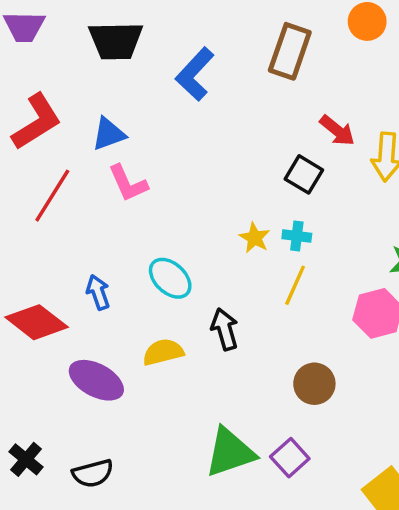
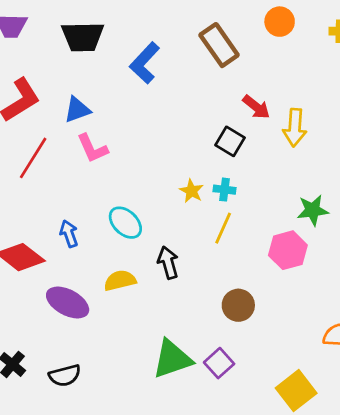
brown rectangle: (290, 51) -> (219, 45), turned -54

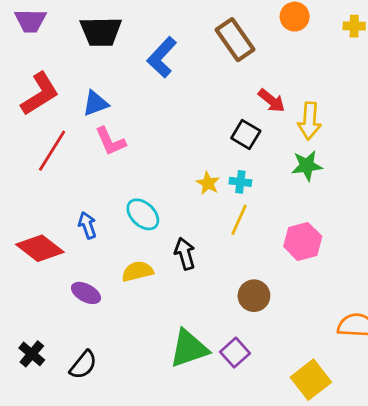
green star: (313, 210) -> (307, 166), moved
purple ellipse: (68, 302) -> (86, 293), size x0.7
black semicircle: (65, 375) -> (83, 365), turned -36

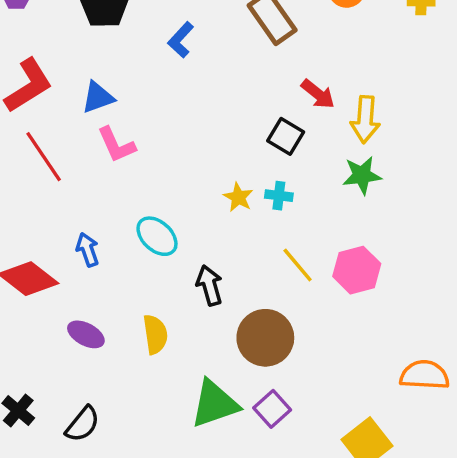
blue L-shape: (162, 57) -> (181, 40), size x0.7
red line: (52, 151) -> (44, 157), turned -66
yellow line: (239, 220) -> (298, 265), moved, turned -64
yellow semicircle: (137, 271) -> (155, 334), moved, turned 96
brown circle: (254, 296) -> (265, 338), moved, size x1.4

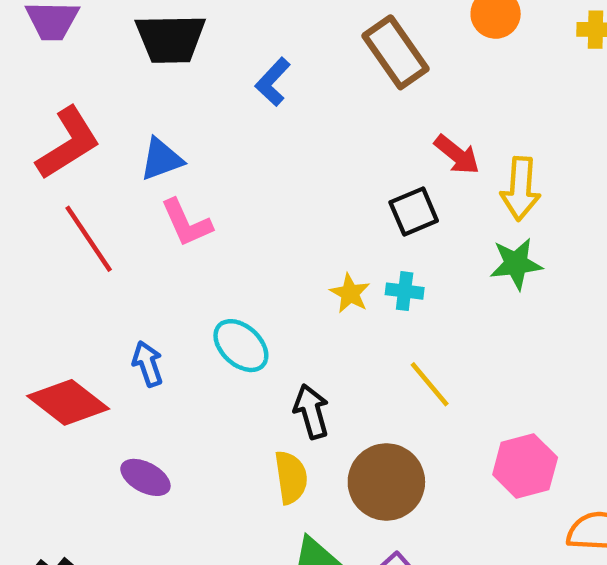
black square: (286, 136) -> (414, 211), turned 36
pink hexagon: (357, 270) -> (525, 466), moved
yellow semicircle: (155, 334) -> (291, 477), moved

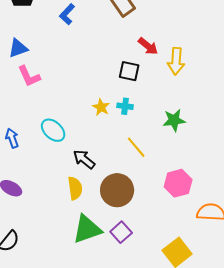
black square: (414, 211) -> (129, 71), turned 35
green star: (516, 264) -> (174, 120), moved
black arrow: (311, 412) -> (84, 159), turned -35

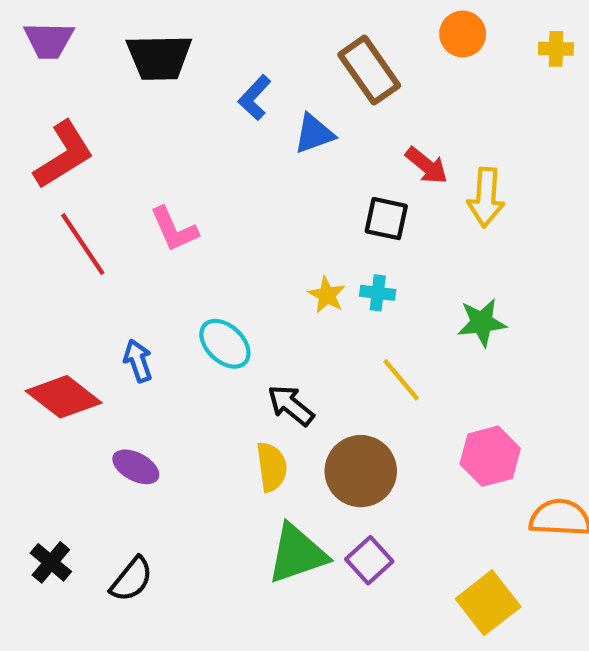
blue triangle: (18, 48) -> (314, 134), moved

